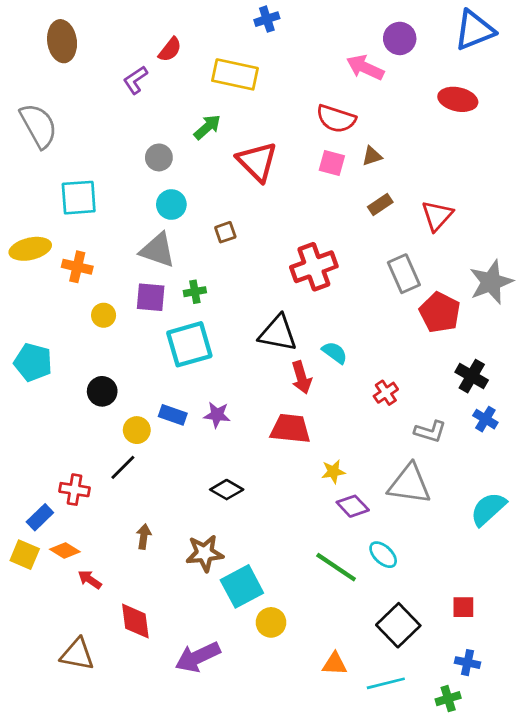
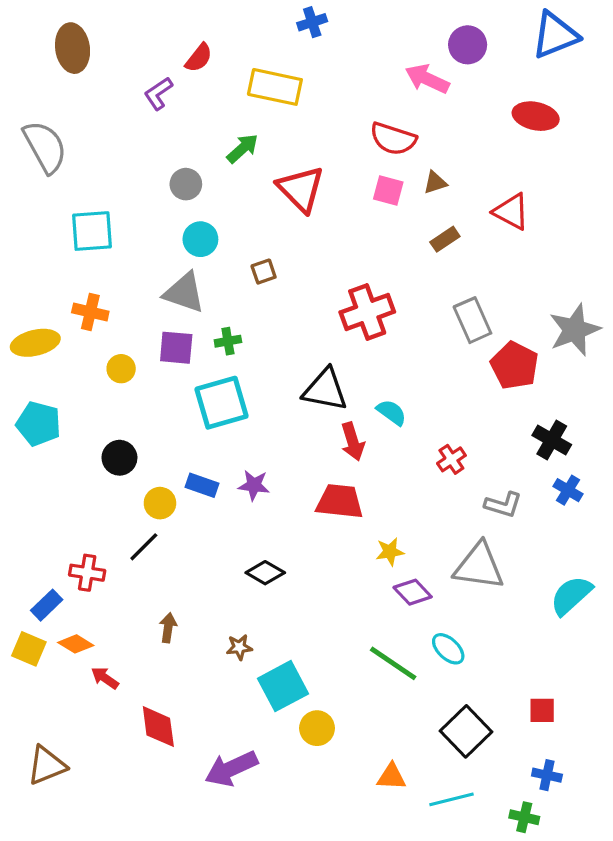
red triangle: (437, 216) -> (511, 212), moved, turned -44
yellow ellipse: (30, 249) -> (35, 343), moved
brown star: (205, 553) -> (239, 647), size x0.6
brown triangle: (77, 654) -> (47, 765), moved, turned -33
green cross: (448, 699) -> (524, 817), turned 30

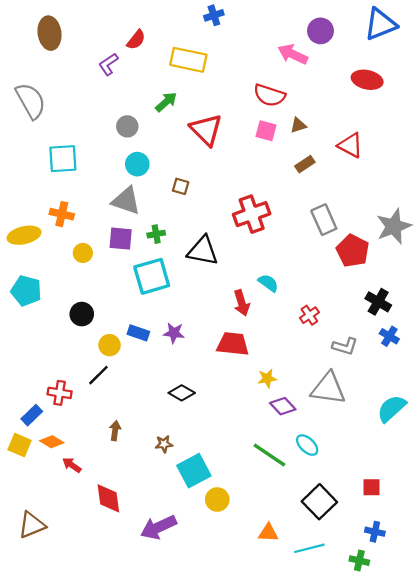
brown square: (264, 272) -> (181, 186), turned 35
black triangle: (325, 390) -> (203, 251), moved

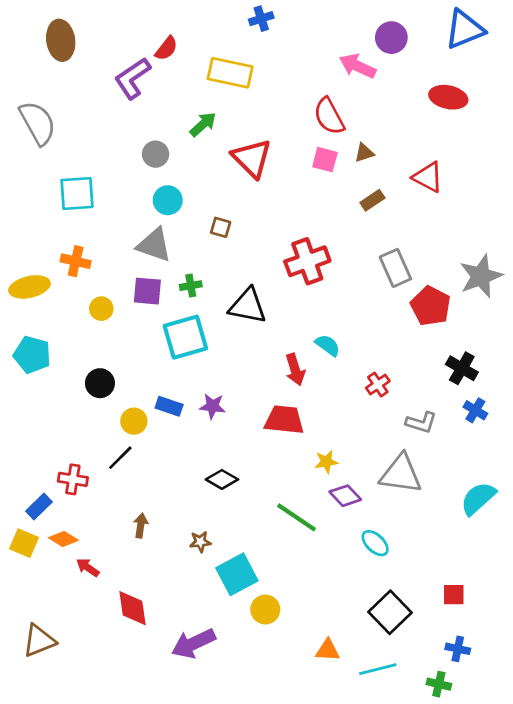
purple L-shape: (108, 64) -> (132, 78), size x1.5
red semicircle: (269, 95) -> (329, 116), turned 44
green line: (269, 455) -> (296, 517), moved

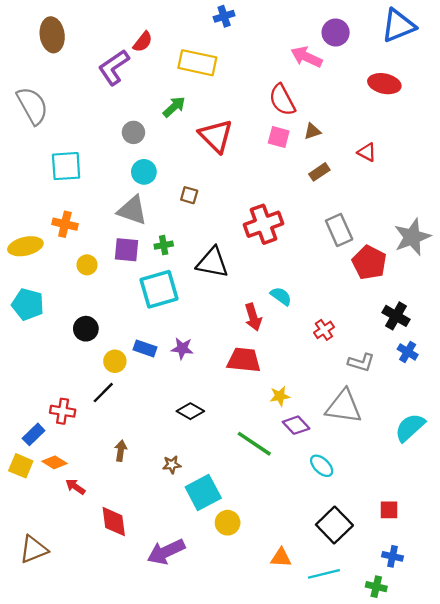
red triangle: (428, 177) -> (367, 152), size x0.7

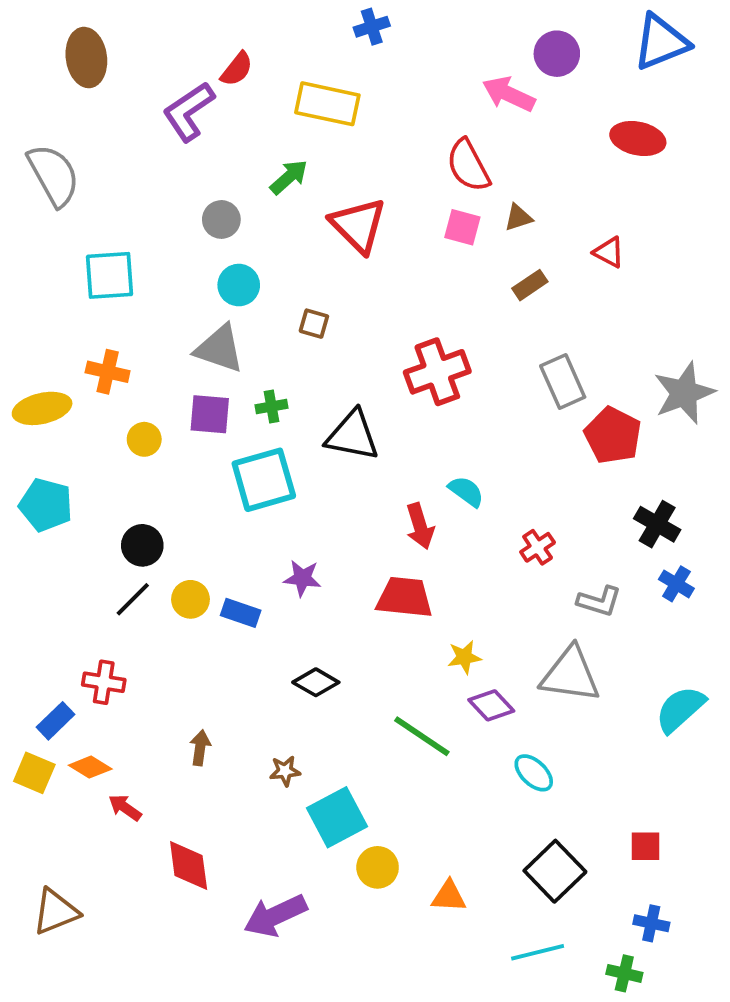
blue rectangle: (145, 348) -> (241, 613), moved
black line: (103, 393) -> (133, 599), moved
orange triangle: (281, 558) -> (449, 896), moved

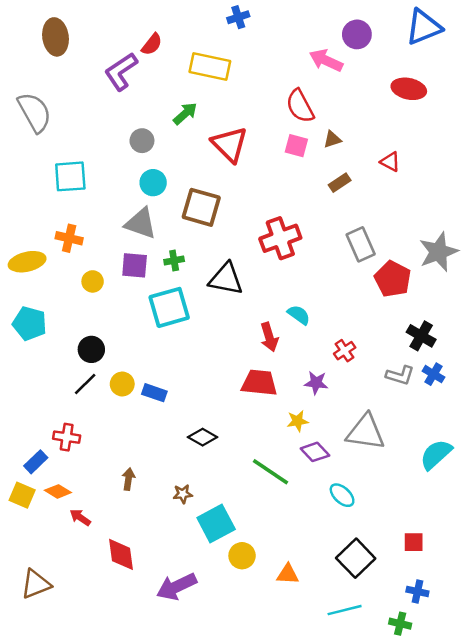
brown square: (314, 324) -> (201, 207), size x2.0
purple star: (302, 578) -> (316, 383), moved
gray L-shape: (599, 601) -> (400, 375), moved

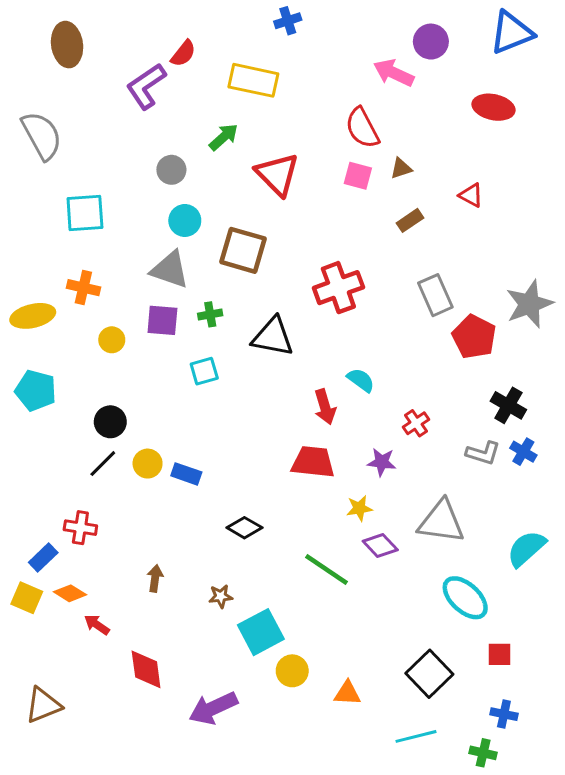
cyan square: (169, 307) -> (204, 371), size x0.6
cyan ellipse: (342, 495) -> (465, 598), moved, size x1.5

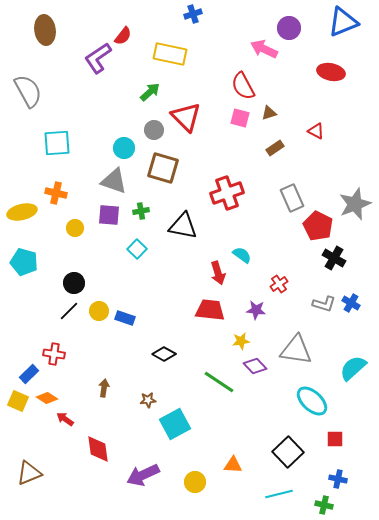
gray circle: (171, 170) -> (154, 130), moved
cyan square: (204, 371) -> (137, 249), turned -30
black cross: (508, 405) -> (334, 258), moved
yellow circle: (292, 671) -> (195, 482), moved

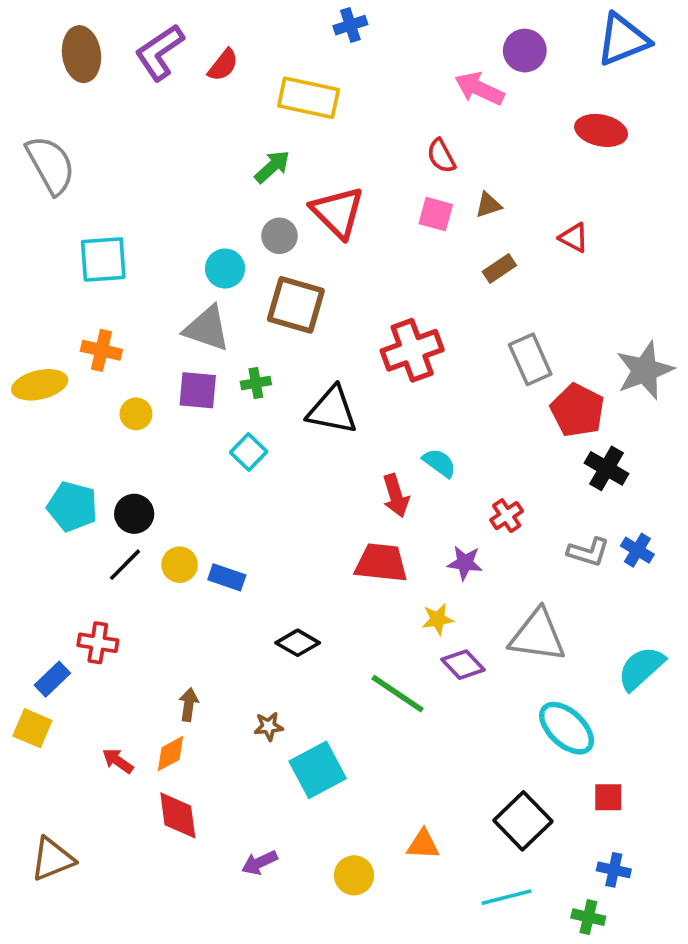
purple L-shape: (98, 58) -> (160, 52), moved
red semicircle: (243, 86) -> (441, 156), size x0.7
cyan pentagon: (24, 262) -> (72, 507), moved
orange diamond: (47, 398) -> (170, 754), moved, turned -60
purple arrow: (143, 475) -> (260, 863), size x0.6

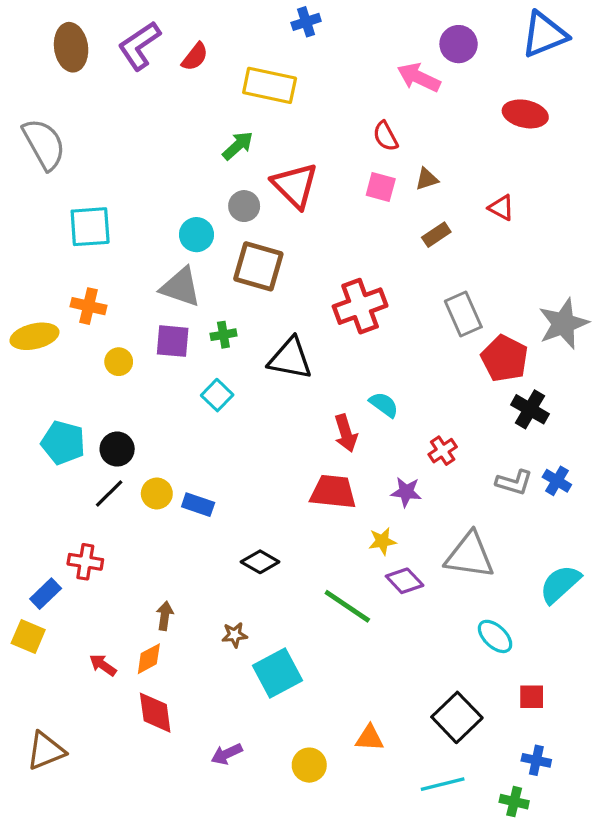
cyan ellipse: (567, 728) -> (495, 636), size x0.7

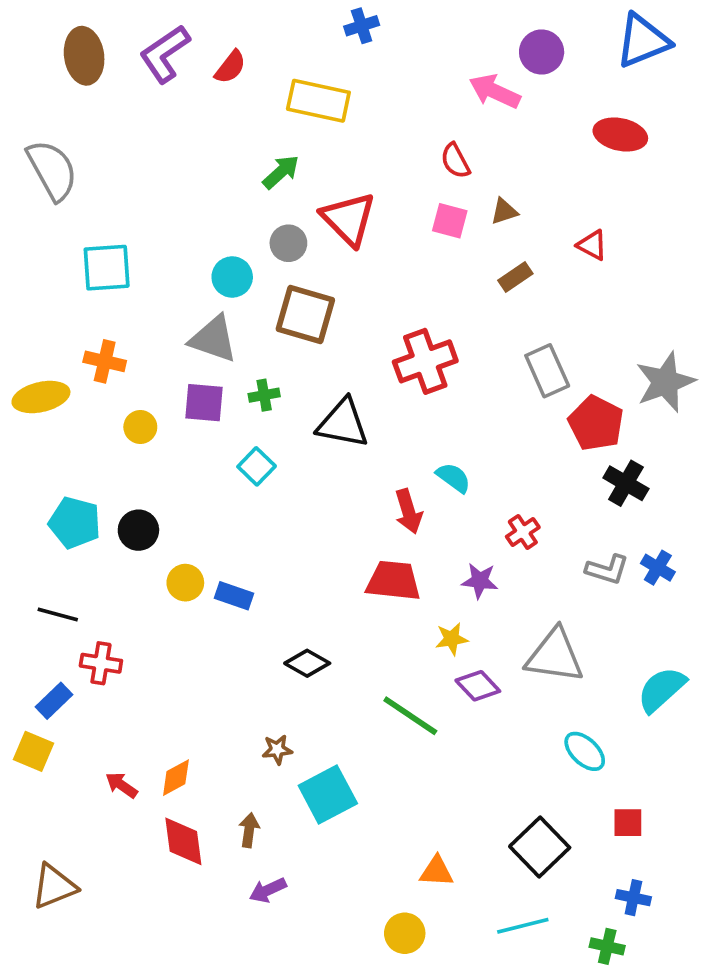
black line: (109, 493) -> (58, 614), moved, turned 60
brown arrow: (165, 616) -> (249, 830), moved
yellow circle: (309, 765) -> (405, 933), moved

